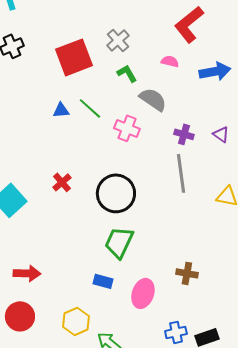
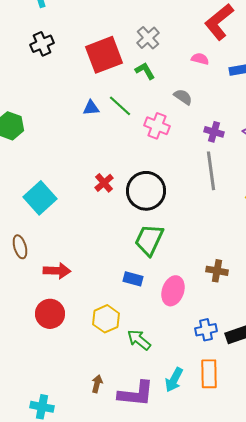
green L-shape: (127, 73) -> (145, 71), moved
gray semicircle: (153, 99) -> (183, 97), size x0.7
red cross: (62, 182) -> (104, 183), moved

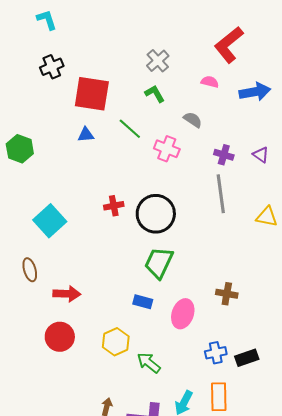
red square: (104, 55) -> (92, 94), moved, turned 30
blue triangle: (91, 108) -> (86, 135), moved
red cross: (104, 183) -> (114, 206), turned 30

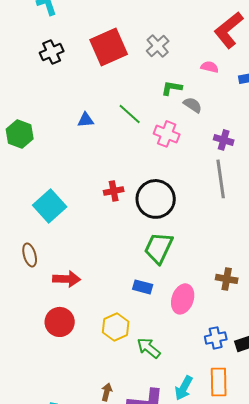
red square: (92, 94) -> (109, 47), moved, turned -33
green L-shape: (155, 94) -> (172, 88), moved, turned -50

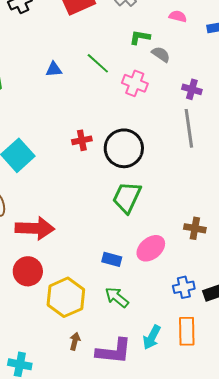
red arrow: (67, 279) -> (35, 228), size x1.4
blue rectangle: (143, 287) -> (112, 259), moved
pink ellipse: (183, 299) -> (151, 248), turned 32
yellow hexagon: (116, 327) -> (66, 297), moved, size x1.4

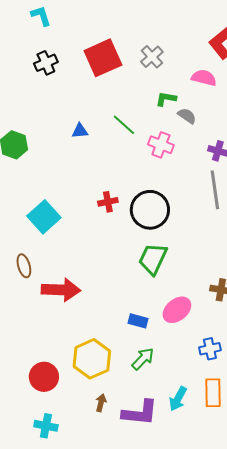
pink semicircle: (178, 16) -> (204, 78), size x1.4
red circle: (28, 271) -> (44, 377), moved
green arrow: (117, 297) -> (143, 359), turned 95

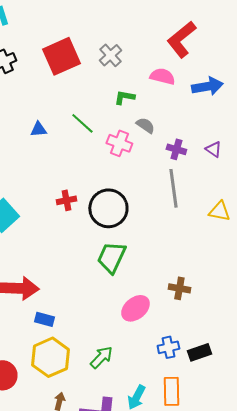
gray semicircle: (187, 116) -> (145, 125), moved
blue rectangle: (138, 321) -> (44, 319), moved

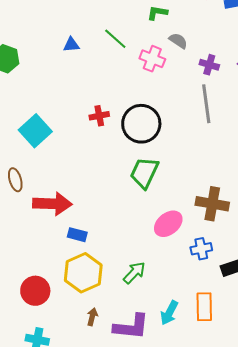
brown cross: (179, 288) -> (212, 204), size x1.5
blue cross: (168, 347) -> (201, 249), moved

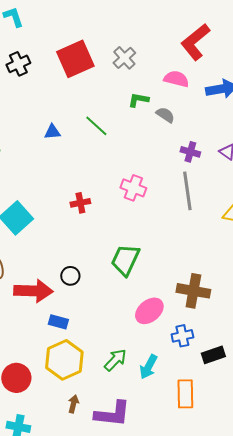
gray semicircle: (178, 41) -> (165, 115), moved
pink cross: (152, 59) -> (133, 188), moved
black circle: (141, 124) -> (70, 276), moved, size x0.5
cyan arrow: (169, 313) -> (148, 367), moved

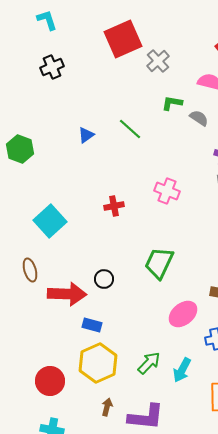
red square: (75, 59) -> (123, 39), moved
blue triangle: (52, 132) -> (86, 135), turned -30

